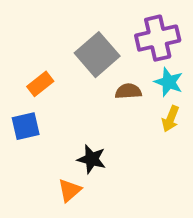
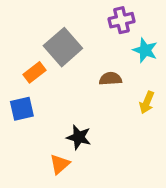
purple cross: (158, 38) -> (121, 20), moved, size x0.7
gray square: (97, 55) -> (63, 47), moved
cyan star: (169, 82) -> (145, 50), moved

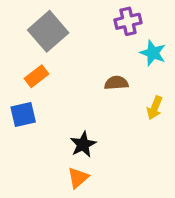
gray square: (63, 47) -> (48, 31), moved
black star: (79, 137) -> (83, 144), turned 30
orange triangle: (60, 164) -> (78, 178), moved

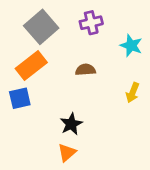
purple cross: (128, 21) -> (91, 23), moved
orange rectangle: (36, 76) -> (31, 65), size x1.5
brown semicircle: (116, 83) -> (85, 70), moved

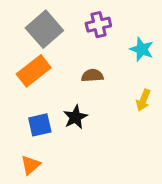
blue square: (20, 98) -> (40, 125), moved
black star: (71, 124) -> (75, 117), moved
orange triangle: (67, 153) -> (31, 165), moved

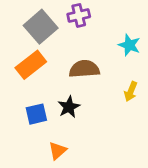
purple cross: (98, 25) -> (79, 15), moved
brown semicircle: (92, 76) -> (84, 69), size x1.5
orange triangle: (31, 165) -> (58, 151), moved

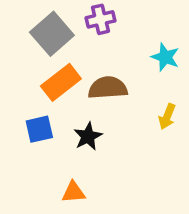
orange rectangle: (31, 65) -> (61, 82), moved
blue square: (36, 114) -> (39, 129), moved
orange triangle: (58, 151) -> (73, 192), turned 36

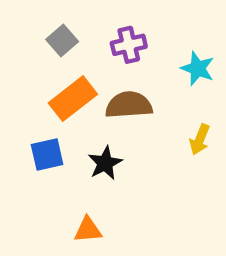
purple cross: (100, 19) -> (129, 45), moved
gray square: (52, 34) -> (62, 40), size x0.6

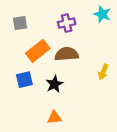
gray square: (62, 40) -> (20, 23), moved, turned 32
cyan star: (198, 68) -> (102, 14), moved
orange triangle: (88, 230) -> (54, 117), moved

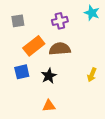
yellow arrow: (103, 72) -> (92, 75), moved

